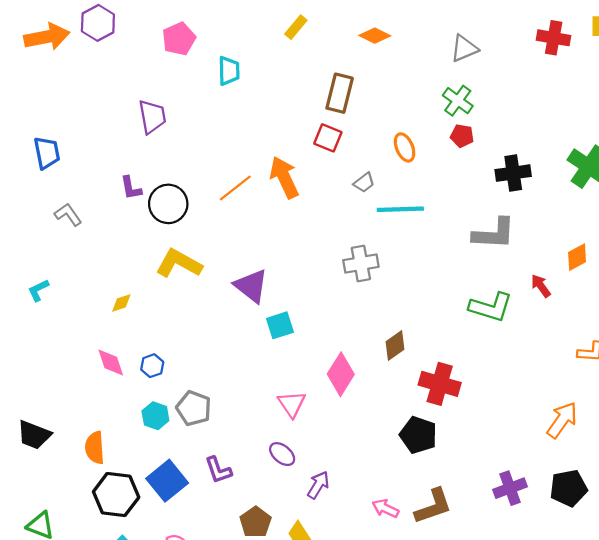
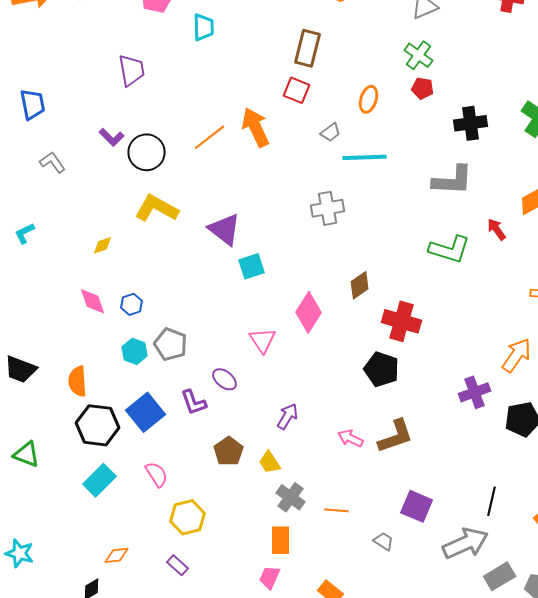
orange ellipse: (405, 147) -> (369, 99), turned 40
purple L-shape: (131, 188) -> (112, 137), turned -35
purple ellipse: (282, 454) -> (225, 379), moved
purple cross: (510, 488) -> (475, 392), moved

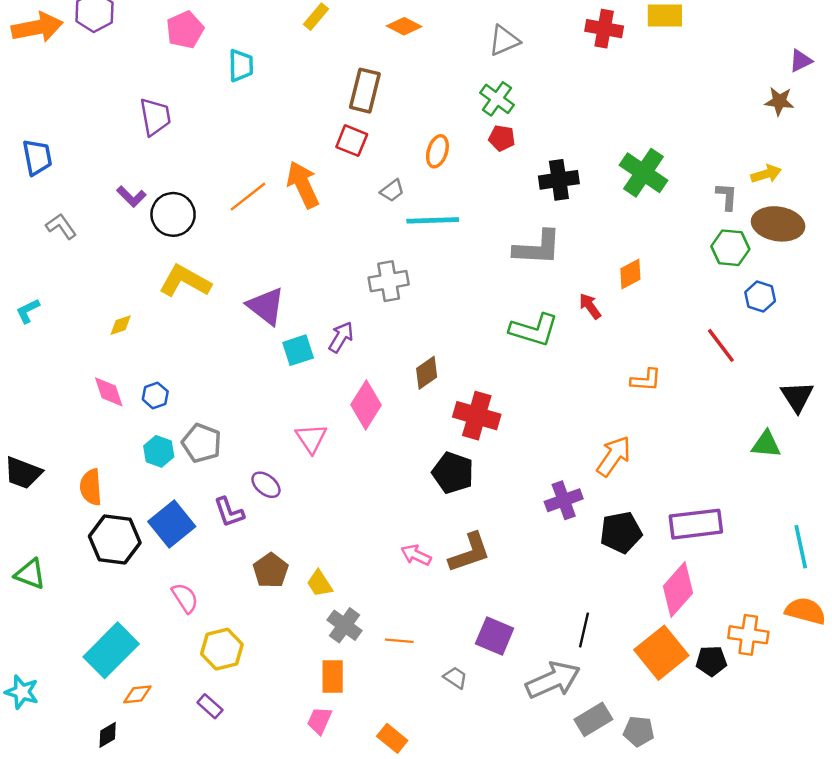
purple arrow: (288, 416) -> (341, 337), moved
cyan rectangle: (100, 480) -> (111, 650), moved, size x1.4

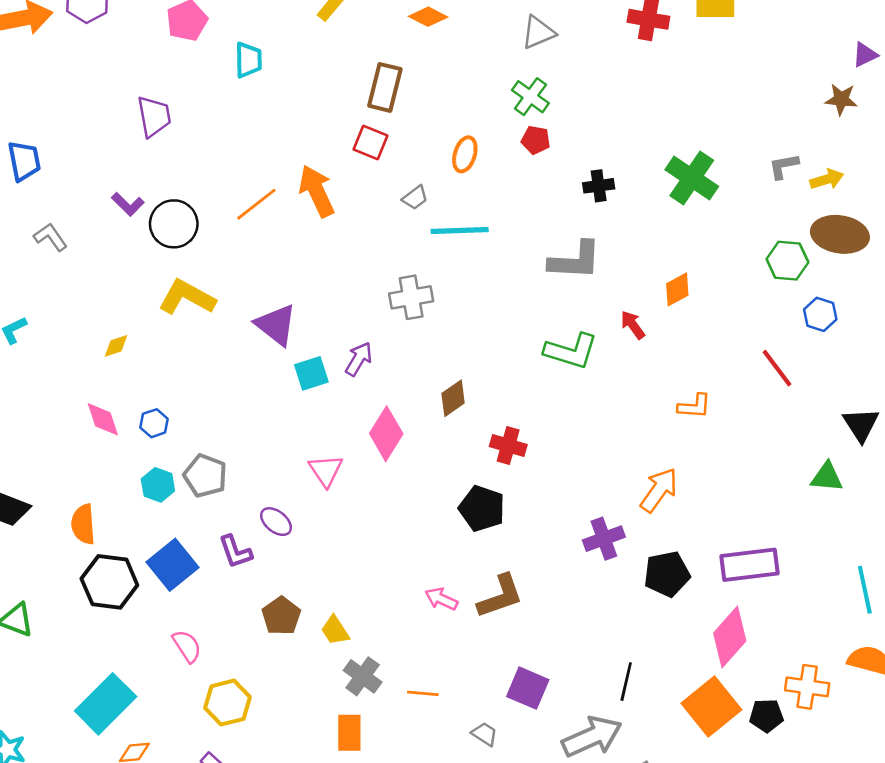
black cross: (559, 180) -> (599, 186), size x0.7
gray L-shape: (727, 197) -> (784, 166), moved, turned -104
red cross: (477, 416) -> (508, 445), size x0.7

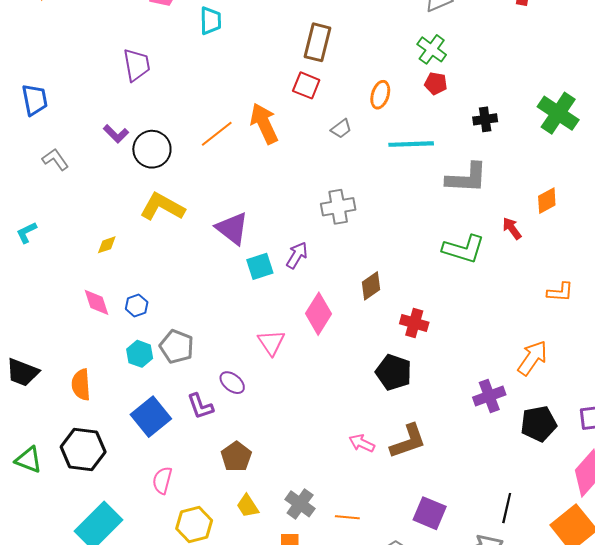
cyan line: (460, 230) -> (411, 144), moved
black hexagon: (109, 582) -> (83, 449), moved
yellow trapezoid: (335, 630) -> (248, 506), moved
pink semicircle: (187, 646) -> (162, 480), turned -132

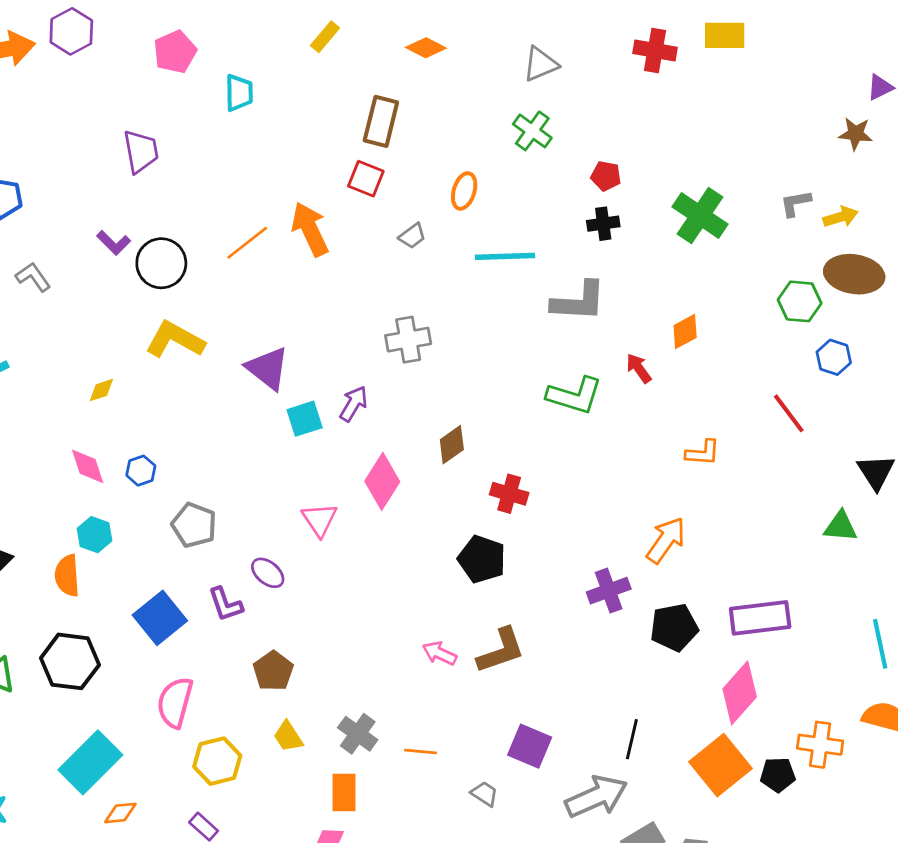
red pentagon: (436, 83) -> (606, 176), moved
cyan hexagon: (140, 354) -> (94, 535), moved
pink semicircle: (162, 480) -> (175, 702), size x1.4

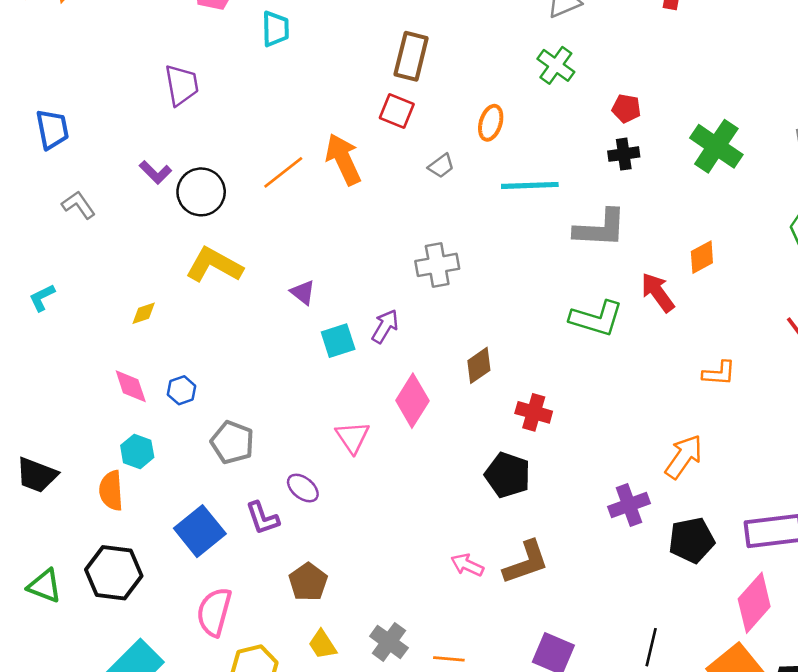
purple triangle: (268, 368) -> (303, 292), size x0.6
red arrow: (639, 368) -> (658, 292), size x1.4

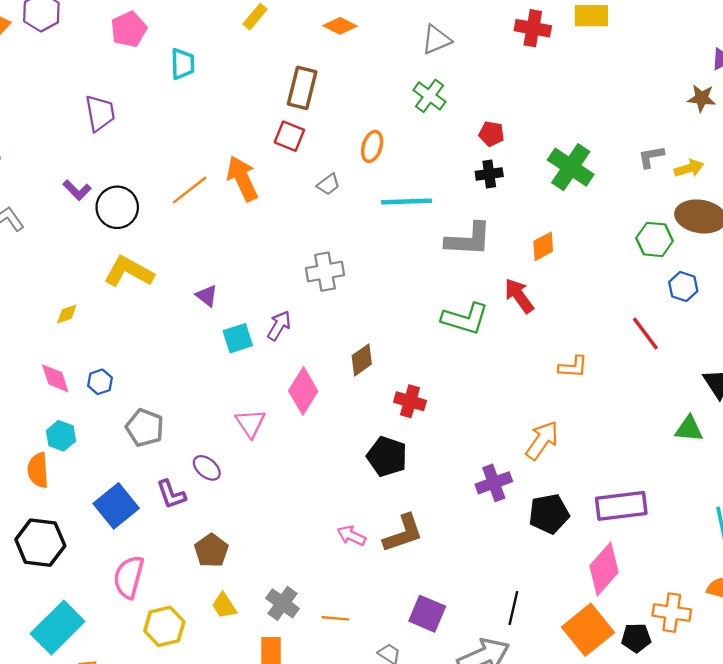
orange diamond: (702, 257) -> (543, 246), moved

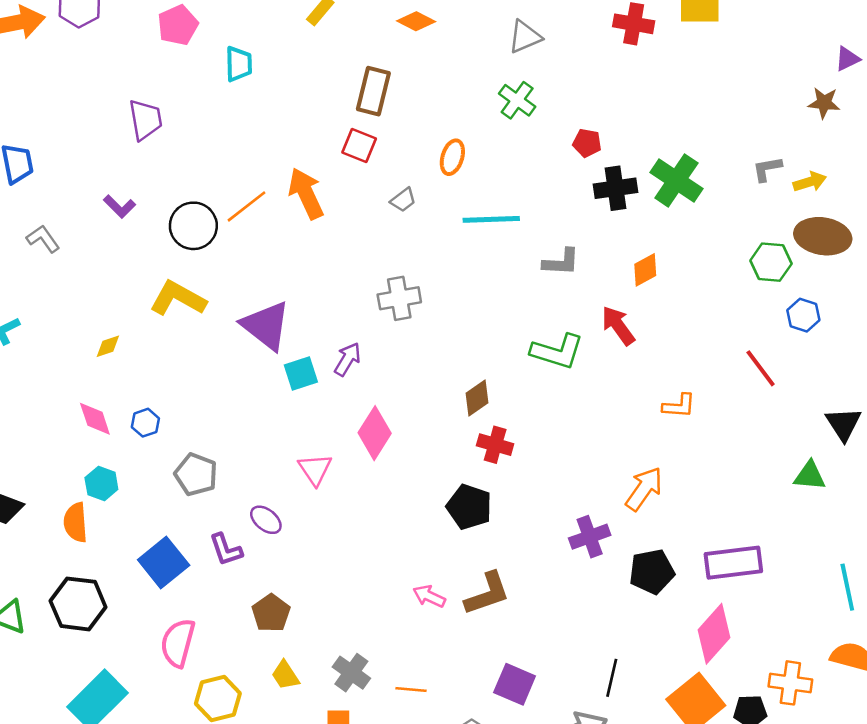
black cross: (489, 174) -> (616, 188), moved, size x1.4
black circle: (117, 207) -> (193, 226), moved
gray L-shape: (469, 239) -> (561, 262), size x0.7
purple triangle: (207, 296) -> (266, 326), size x2.0
brown diamond: (362, 360) -> (477, 398), moved

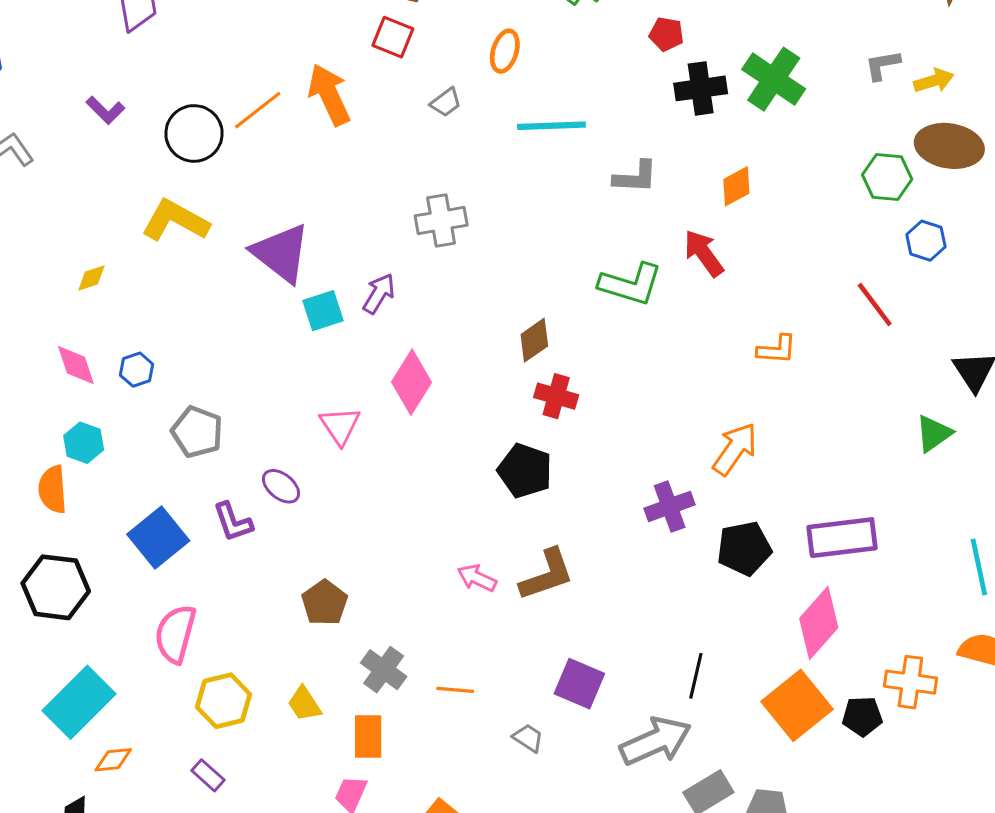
green triangle: (810, 476) -> (934, 433), turned -40
brown pentagon: (271, 613) -> (325, 603), moved
yellow trapezoid: (285, 675) -> (304, 704), moved

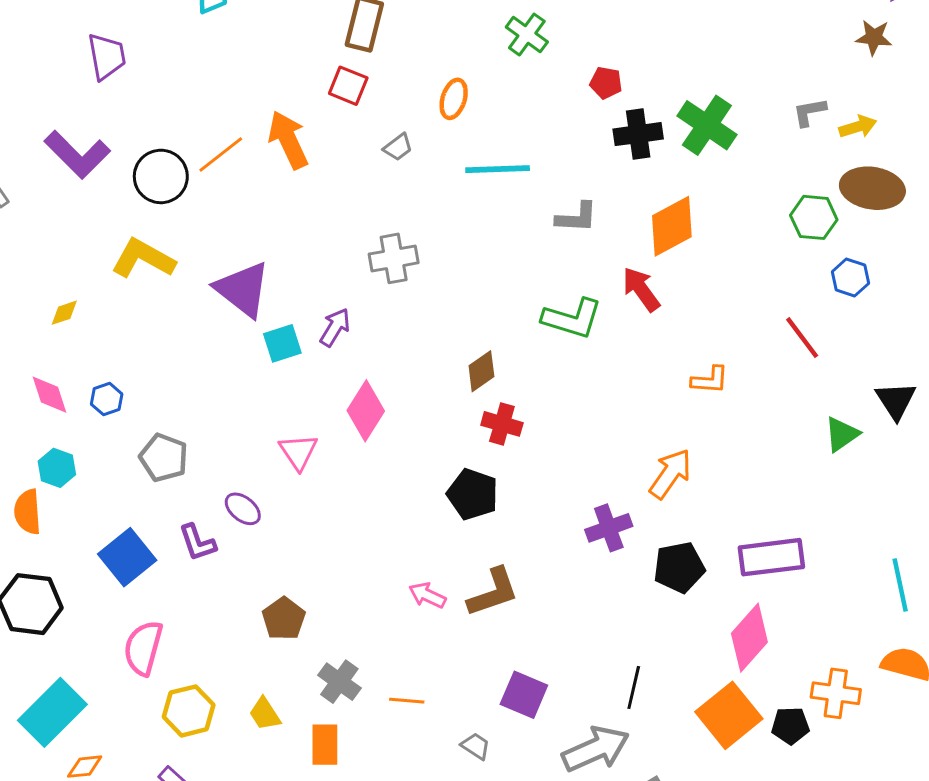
purple L-shape: (105, 110) -> (77, 155), size x1.8
orange diamond: (736, 186) -> (672, 226), size x1.6
green triangle: (934, 433) -> (842, 434), moved

